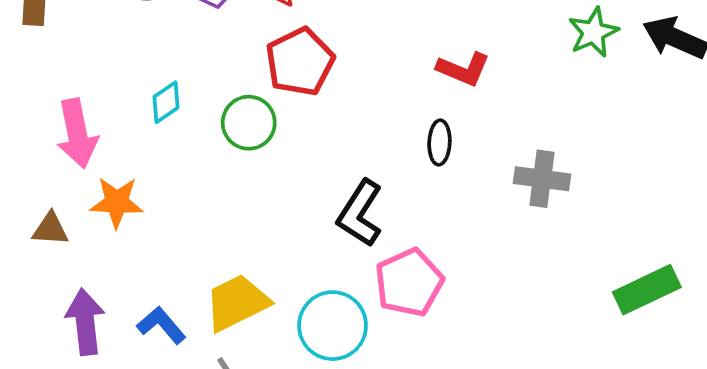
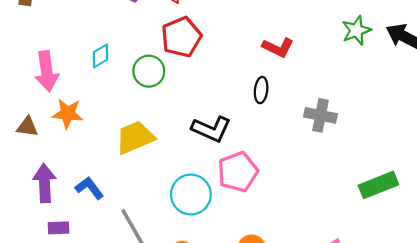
black L-shape: (360, 213) -> (211, 129), turned -102
yellow trapezoid: (237, 303) -> (135, 137), moved

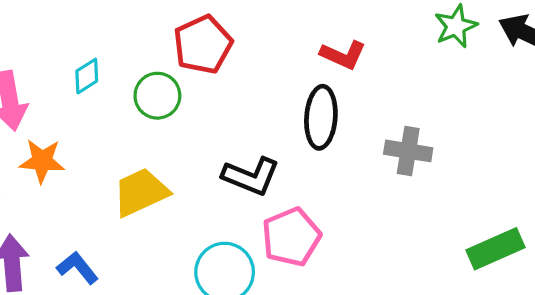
black ellipse: (261, 90) -> (321, 117), size x1.6

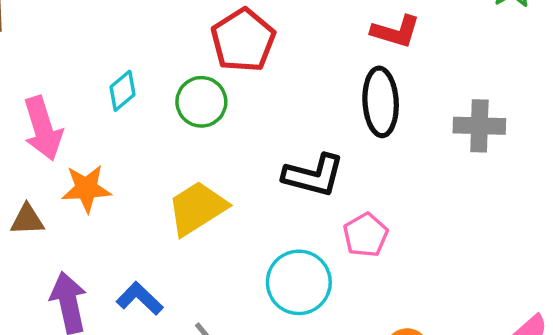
pink pentagon: (291, 237) -> (366, 235), size x0.7

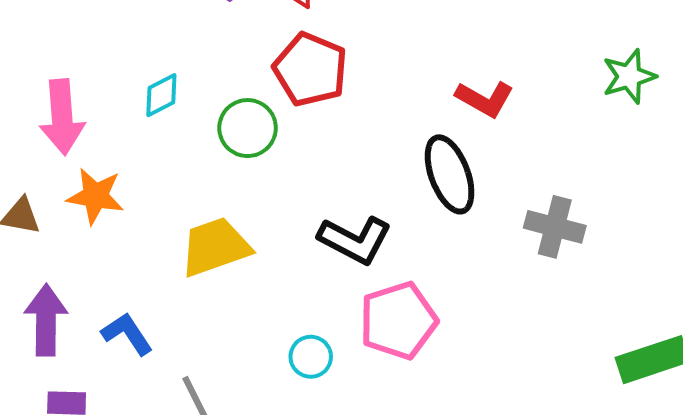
red pentagon: (243, 40) -> (310, 69), turned -30
black ellipse: (381, 102) -> (450, 174), turned -30
pink pentagon: (366, 235) -> (398, 321), size x1.5
cyan circle: (299, 282) -> (311, 357), size x0.6

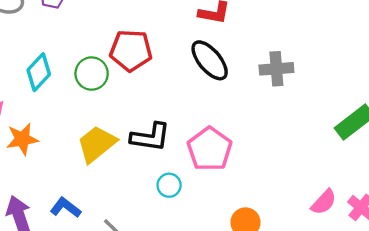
red pentagon: (310, 69) -> (131, 50), moved
cyan diamond: (161, 95) -> (39, 72), size x1.4
black L-shape: (355, 240) -> (150, 137), moved

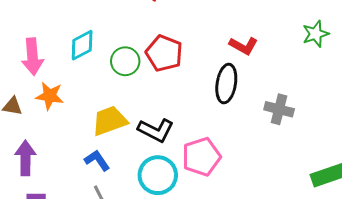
black ellipse: (210, 60) -> (226, 84), turned 30
cyan circle: (169, 185) -> (158, 175), size x1.8
blue L-shape: (65, 208) -> (97, 160), moved

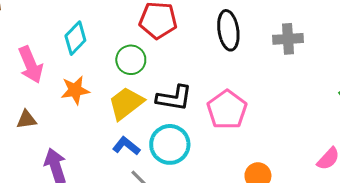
green circle: (125, 61) -> (131, 60), moved
orange star: (50, 96) -> (75, 90), moved
cyan circle: (158, 175) -> (170, 144), moved

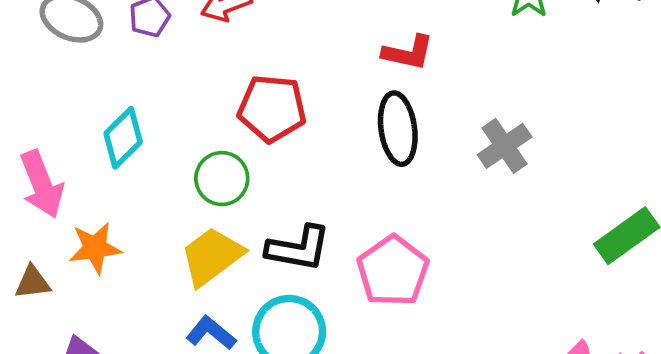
gray cross: (288, 39) -> (505, 146), turned -32
orange star: (75, 90) -> (95, 248), moved

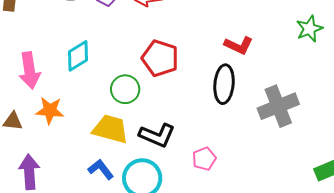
gray cross: (505, 146) -> (278, 106), size x1.4
yellow trapezoid: (212, 256) -> (110, 129), turned 39
pink pentagon: (393, 271) -> (204, 159), size x0.6

